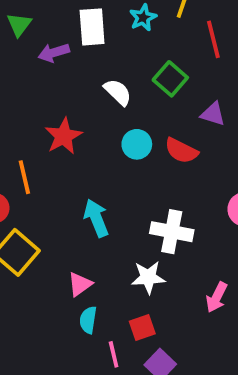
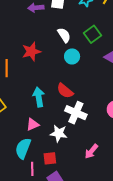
cyan circle: (137, 144) -> (72, 56), moved
red semicircle: (181, 151) -> (65, 91), moved
pink triangle: (80, 284) -> (33, 124), moved
cyan semicircle: (88, 320) -> (23, 148), size x1.5

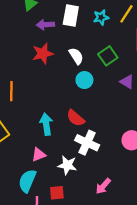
red star: (31, 51) -> (43, 54), moved

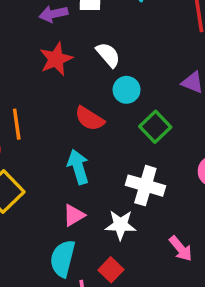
green square: (108, 56) -> (155, 127), moved
red semicircle: (76, 118) -> (90, 119), moved
pink arrow: (103, 186) -> (181, 249), turned -72
red square: (57, 193) -> (111, 270), turned -32

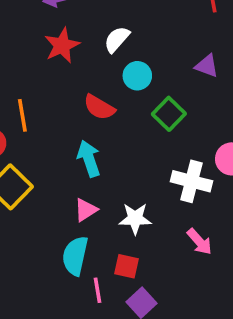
white semicircle: (108, 55) -> (117, 39), turned -96
white cross: (145, 186) -> (192, 181), moved
red square: (111, 270) -> (127, 266), turned -30

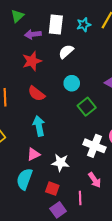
white semicircle: (117, 39) -> (66, 52), moved
red semicircle: (99, 107) -> (36, 94), moved
pink line: (97, 290) -> (80, 198), moved

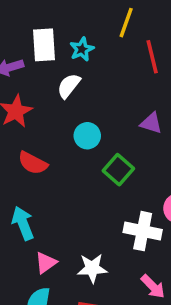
cyan star: (84, 25) -> (82, 49), moved
cyan arrow: (39, 126) -> (23, 223), moved

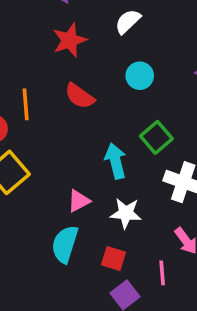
green square: (118, 170) -> (156, 137), moved
cyan arrow: (23, 223) -> (116, 161), moved

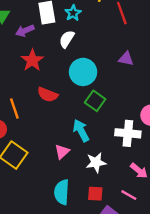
cyan circle: (140, 76) -> (83, 72), size x1.5
green square: (156, 137) -> (95, 101), moved
pink triangle: (79, 201) -> (62, 152), moved
pink line: (162, 273) -> (129, 195), turned -42

